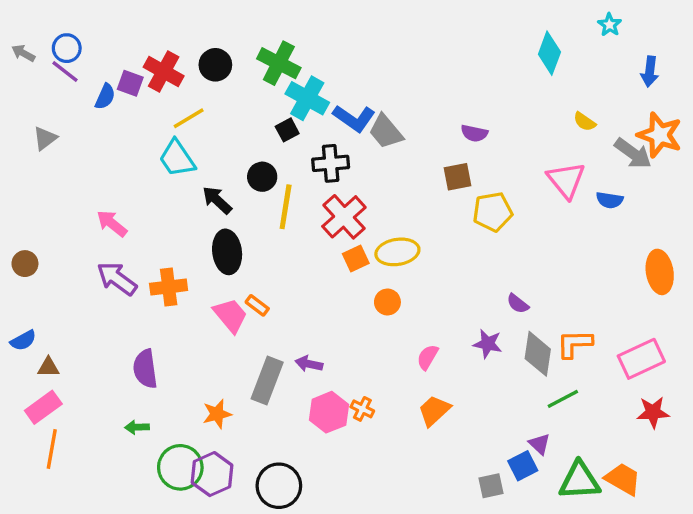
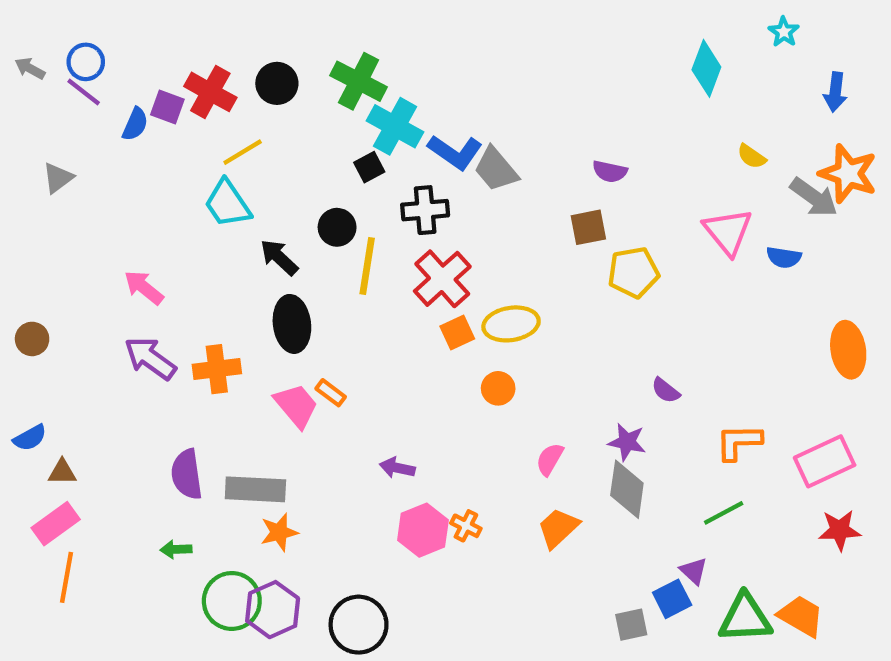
gray diamond: (538, 354) -> (627, 489), moved
gray rectangle: (267, 381) -> (255, 489), moved, turned 72

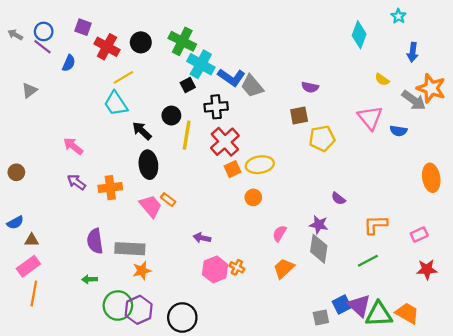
blue arrow: (835, 92) -> (413, 52), moved
purple square: (167, 107) -> (83, 27), moved
purple arrow: (150, 358) -> (76, 182), size x0.7
pink rectangle: (825, 461) -> (419, 235), size x0.6
purple triangle: (694, 571) -> (359, 305), moved, size x1.6

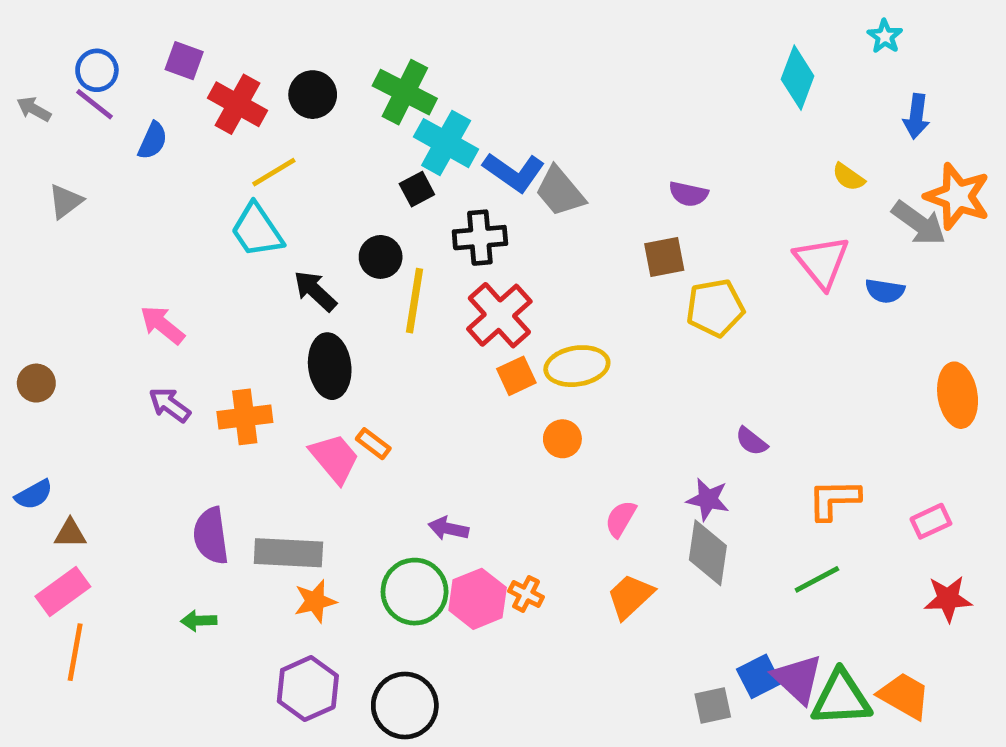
gray arrow: (15, 35) -> (34, 109), moved
green circle: (118, 305) -> (415, 592), moved

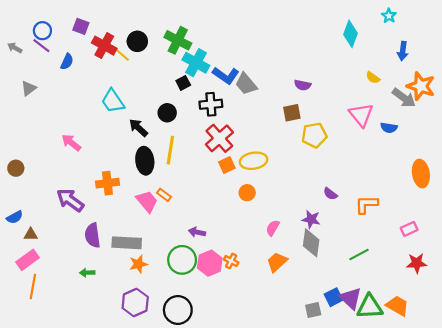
yellow line: (274, 172) -> (120, 53), moved, turned 72
yellow line: (415, 301) -> (170, 150), moved
purple arrow: (170, 405) -> (70, 200), moved, size x1.5
orange L-shape: (834, 499) -> (367, 204), moved

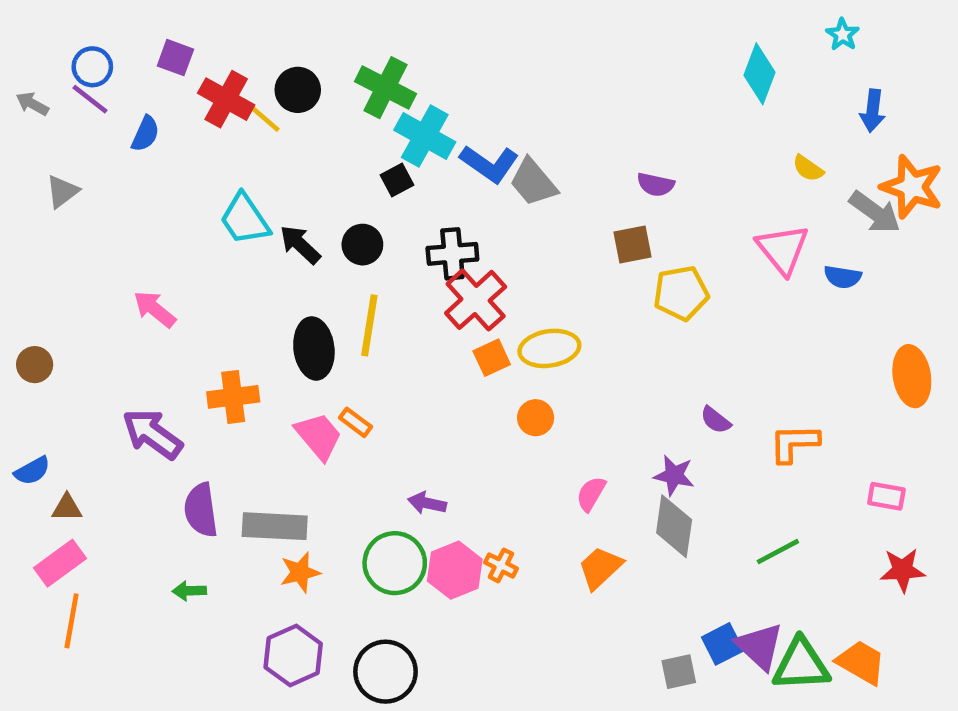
black cross: (211, 104) -> (452, 254), moved
black arrow: (138, 128) -> (300, 245), moved
pink rectangle: (409, 229) -> (886, 496), turned 35

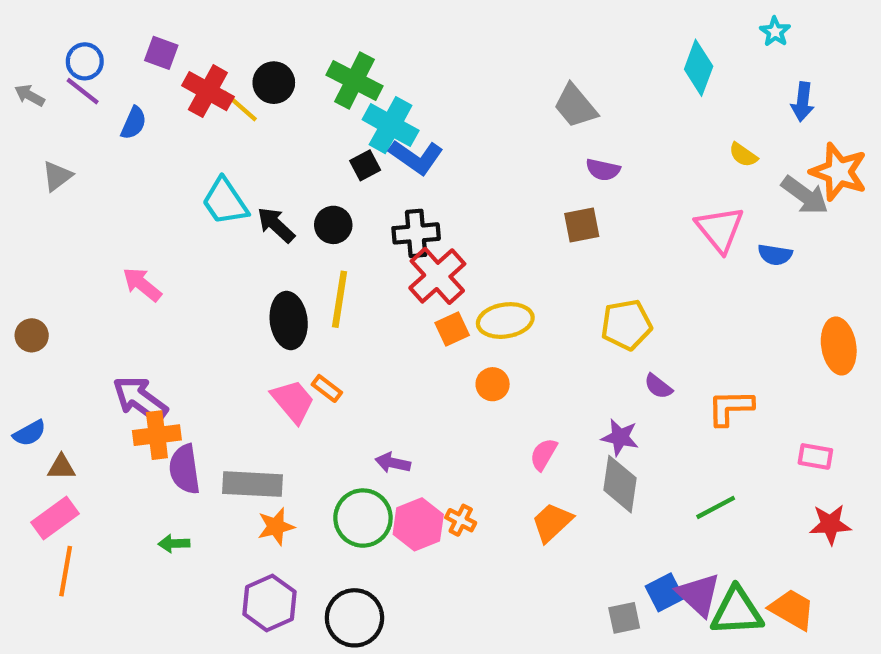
blue L-shape: (489, 164) -> (416, 157), moved
gray trapezoid: (533, 182) -> (575, 106), moved
yellow pentagon: (681, 293) -> (626, 325), moved
orange cross: (233, 397) -> (157, 435), moved

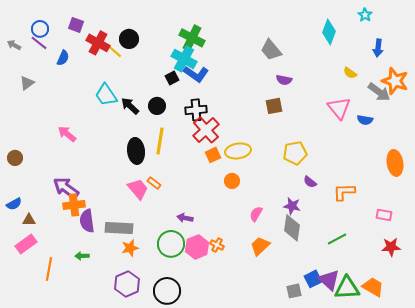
green cross: (354, 81) -> (192, 38), moved
orange line: (66, 571) -> (49, 269), moved

